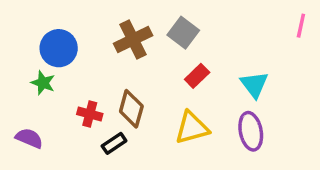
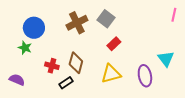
cyan triangle: (254, 85) -> (166, 59), moved

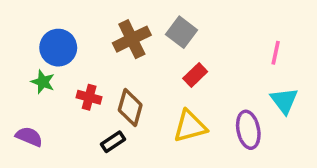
pink line: (174, 15) -> (276, 53), moved
red cross: (52, 66) -> (89, 97), moved

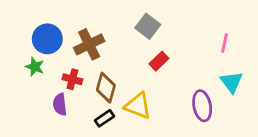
brown cross: (132, 39) -> (89, 44), moved
yellow triangle: (190, 126) -> (138, 106), moved, turned 36
purple semicircle: (29, 137) -> (60, 104), moved, turned -120
black rectangle: (113, 142) -> (104, 118), moved

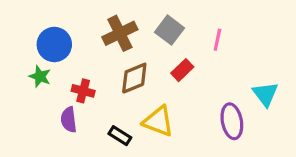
pink line: (224, 43) -> (217, 40), moved
brown cross: (89, 44) -> (120, 33), moved
brown diamond: (106, 88) -> (134, 78), moved, turned 52
black rectangle: (104, 118) -> (120, 136), turned 66

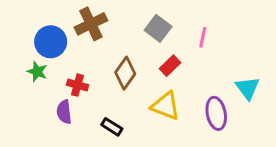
brown cross: (120, 33) -> (91, 24), moved
brown diamond: (134, 78) -> (125, 73), turned -32
yellow triangle: (158, 121) -> (165, 106), moved

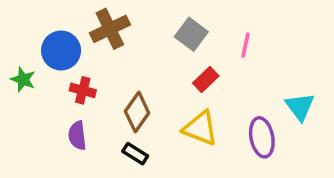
green star: (37, 72) -> (23, 79), moved
brown diamond: (125, 73) -> (137, 112), moved
red cross: (77, 85) -> (83, 90), moved

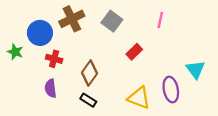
gray square: (191, 34) -> (112, 21), moved
pink line: (246, 45) -> (160, 20), moved
yellow triangle: (200, 128) -> (139, 98), moved

